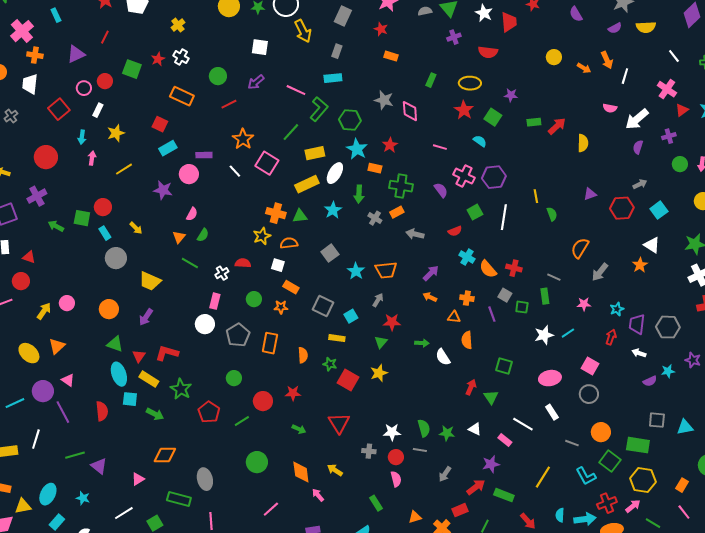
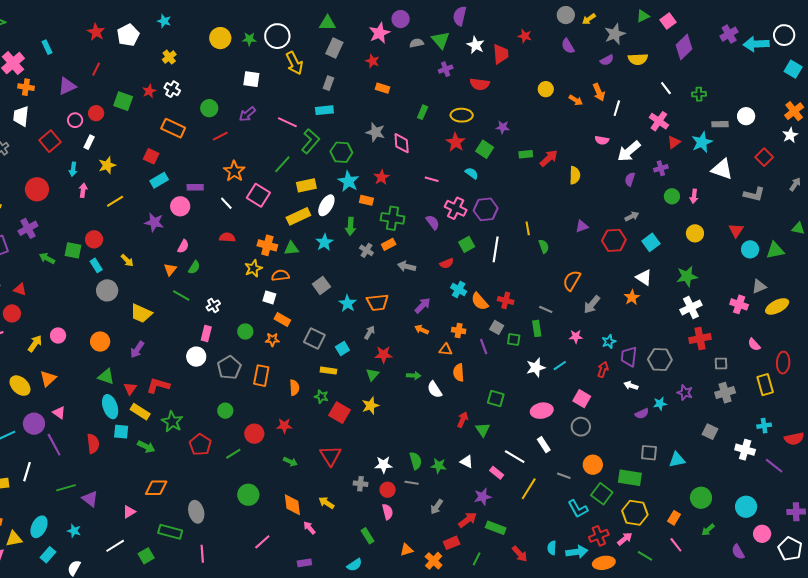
red semicircle: (243, 263) -> (227, 237), moved
yellow line: (543, 477) -> (529, 489), moved

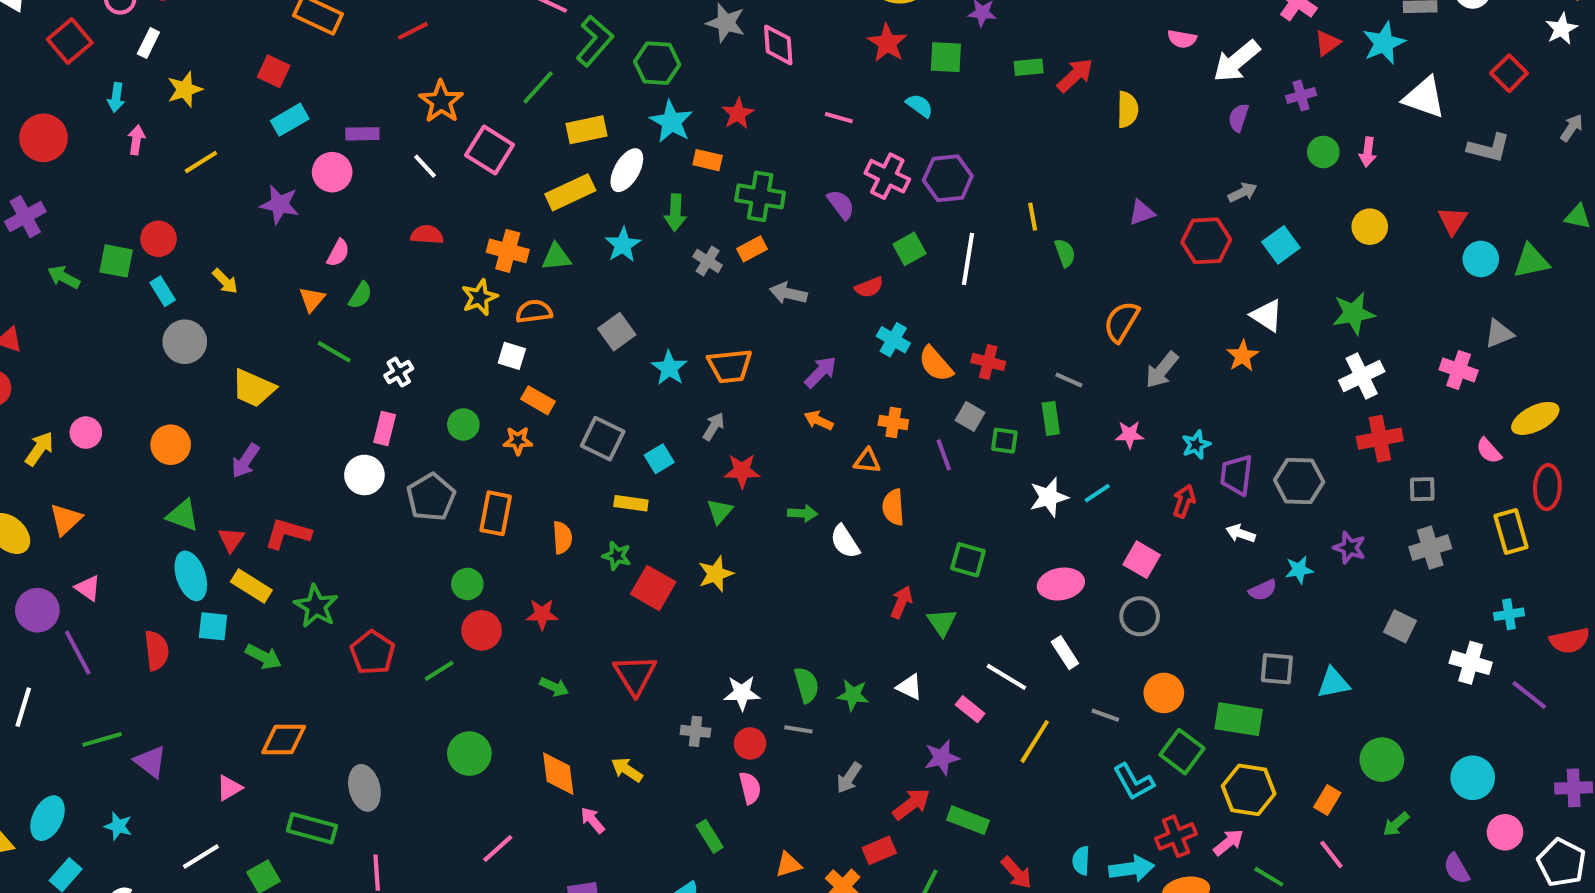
green square: (485, 149) -> (946, 57), turned -30
yellow ellipse: (777, 306) -> (1535, 418), moved
green circle: (225, 411) -> (467, 584), moved

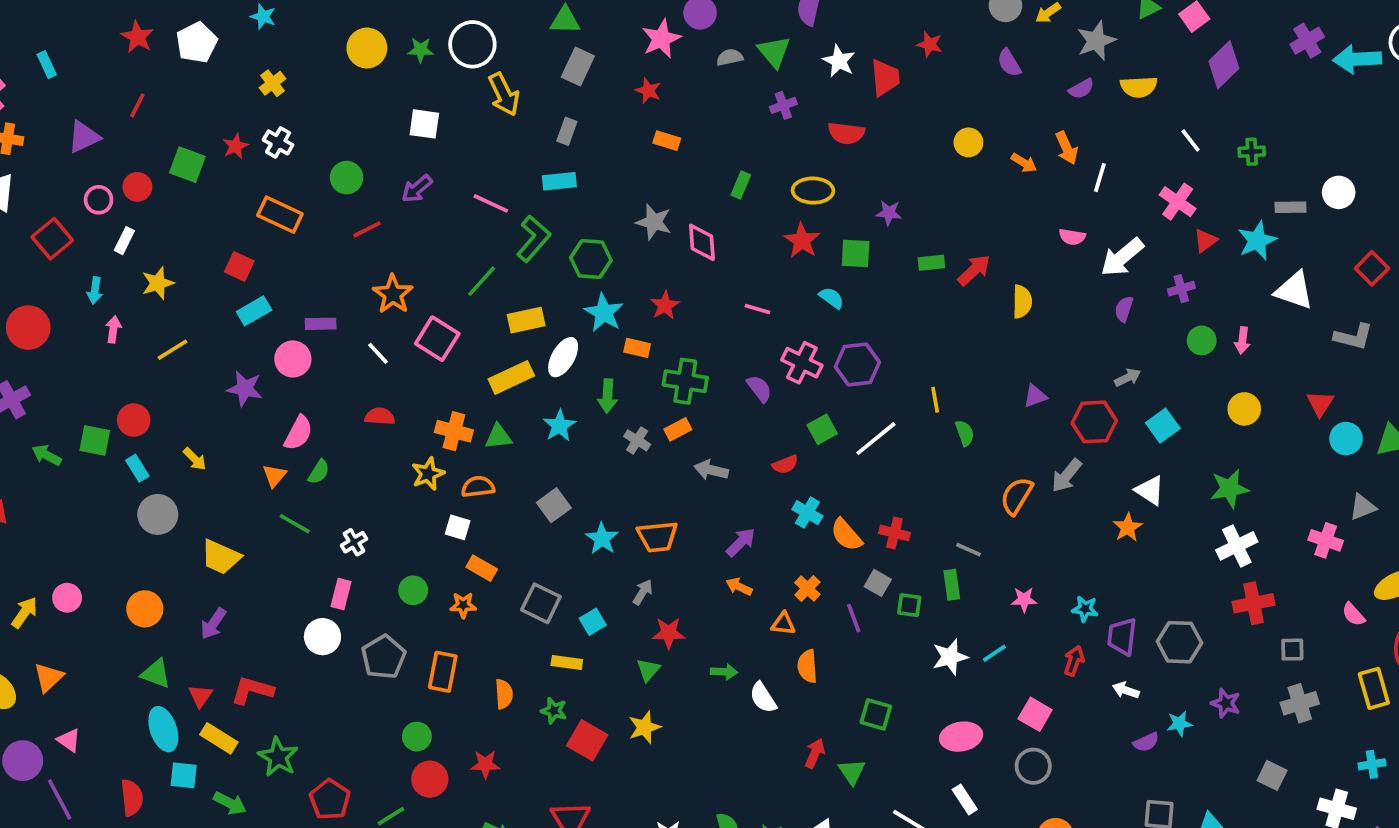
pink semicircle: (338, 253) -> (298, 433), size x1.4
white line: (968, 259) -> (876, 439), turned 42
gray arrow: (1162, 370) -> (1067, 476), moved
orange cross: (893, 422) -> (807, 588), turned 35
cyan star: (1196, 445) -> (1085, 609), turned 30

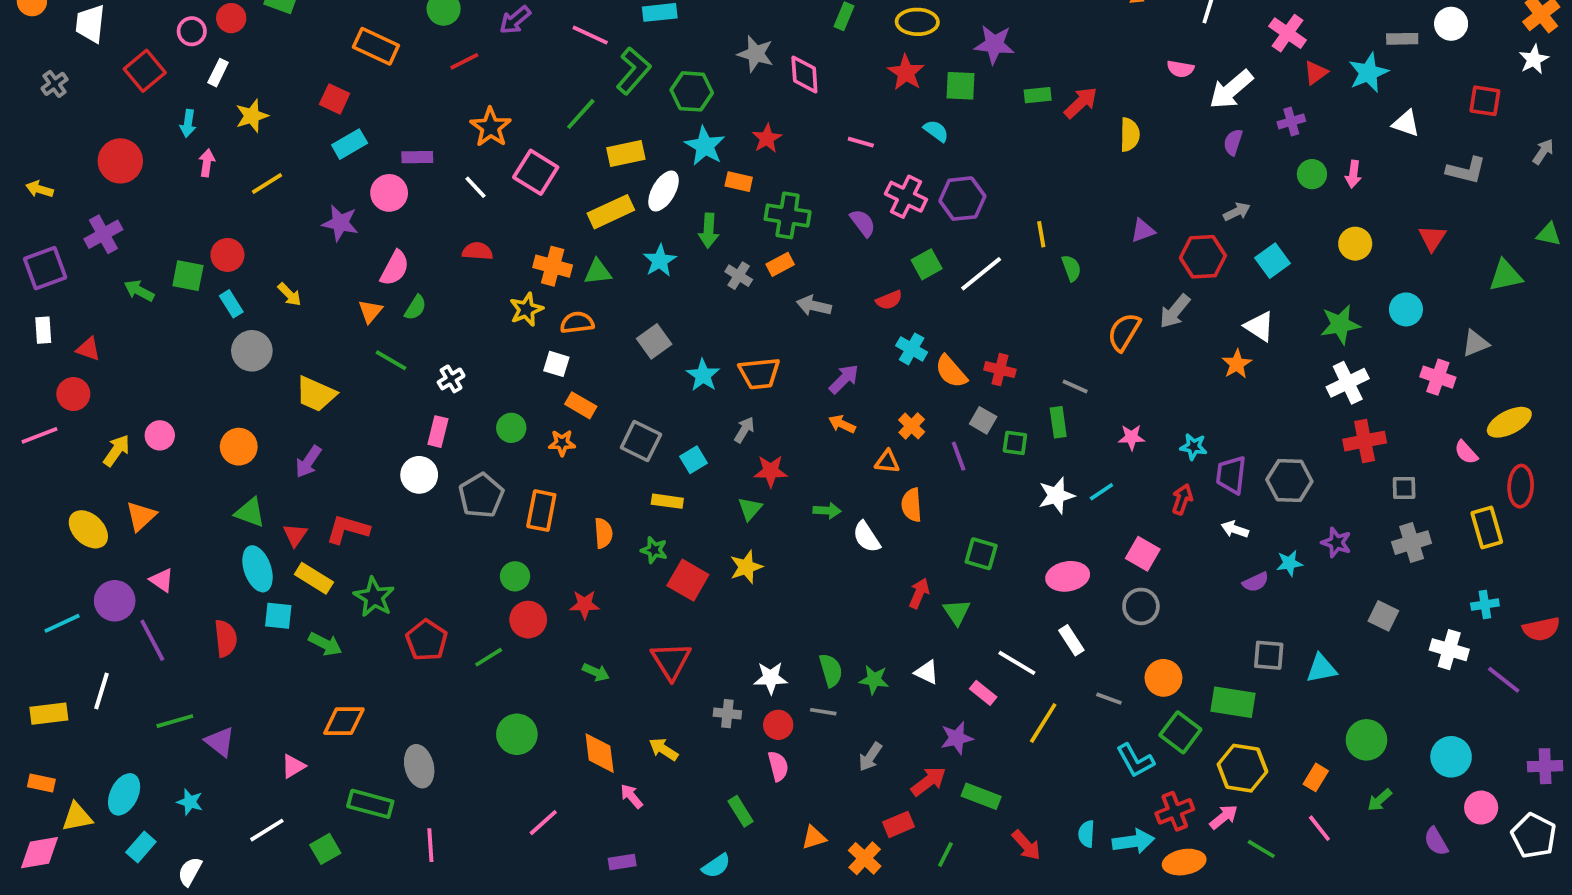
purple star: (889, 213) -> (994, 44), size x1.5
red square: (1372, 268) -> (1485, 101), turned -36
white triangle: (1294, 290) -> (1406, 123), size x0.7
cyan circle: (1346, 439) -> (1406, 309), moved

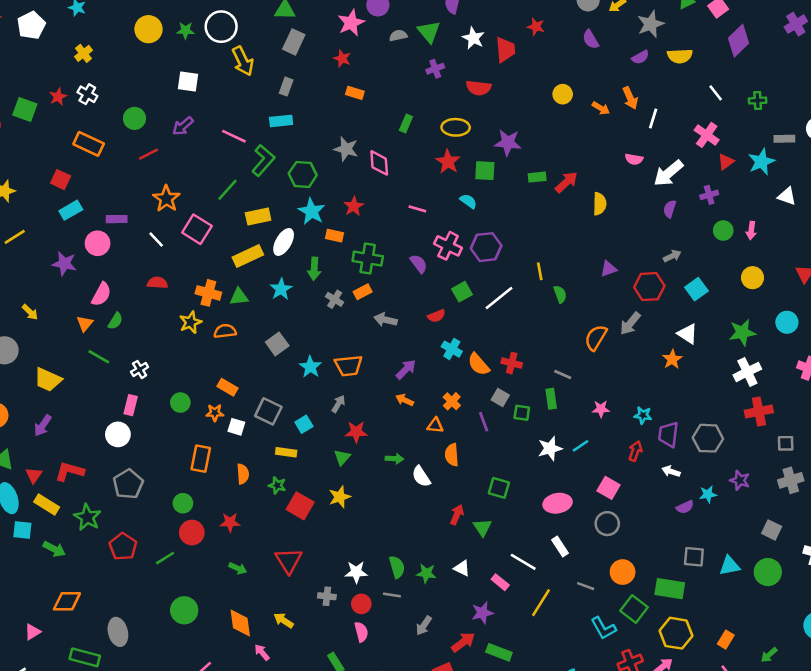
white square: (556, 364) -> (236, 427), moved
gray pentagon: (481, 496) -> (128, 484), moved
green circle: (1366, 740) -> (768, 572), moved

